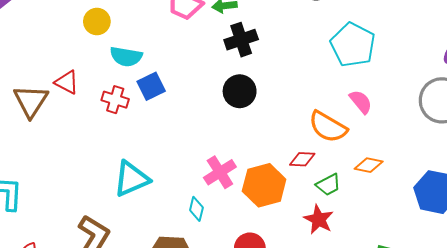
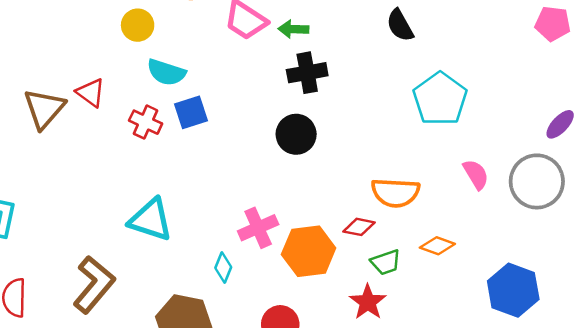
pink semicircle: (361, 102) -> (476, 174), moved
orange semicircle: (328, 127) -> (395, 193), turned -36
cyan triangle: (131, 179) -> (151, 220), turned 33

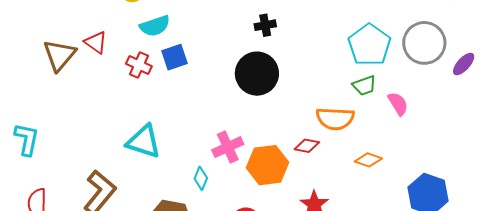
cyan semicircle: (166, 72) -> (155, 26), turned -36
black cross: (307, 73) -> (265, 25), size x0.7
black circle: (296, 134) -> (257, 74), size x1.4
gray circle: (537, 181) -> (424, 43), moved
green trapezoid: (386, 262) -> (364, 86), moved

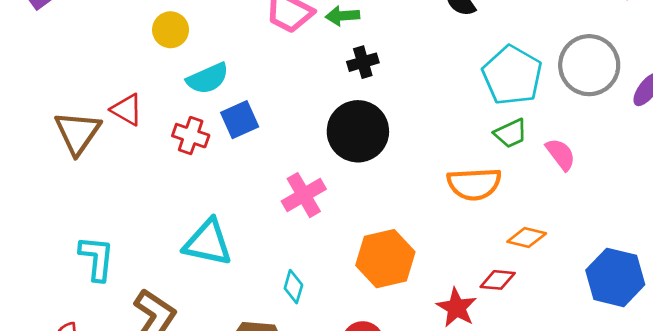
cyan L-shape: (27, 139) -> (97, 258), moved
red diamond: (307, 146) -> (498, 280), moved
pink cross: (228, 147) -> (304, 195), moved

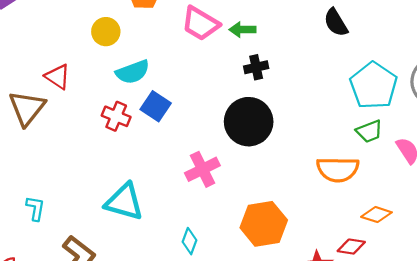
red triangle: (127, 110) -> (58, 77), moved
blue square: (240, 120) -> (156, 106), turned -36
cyan L-shape: (97, 258) -> (35, 208), size x0.7

